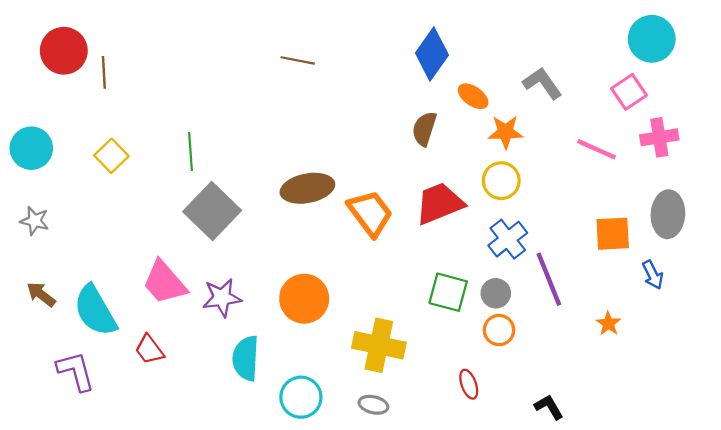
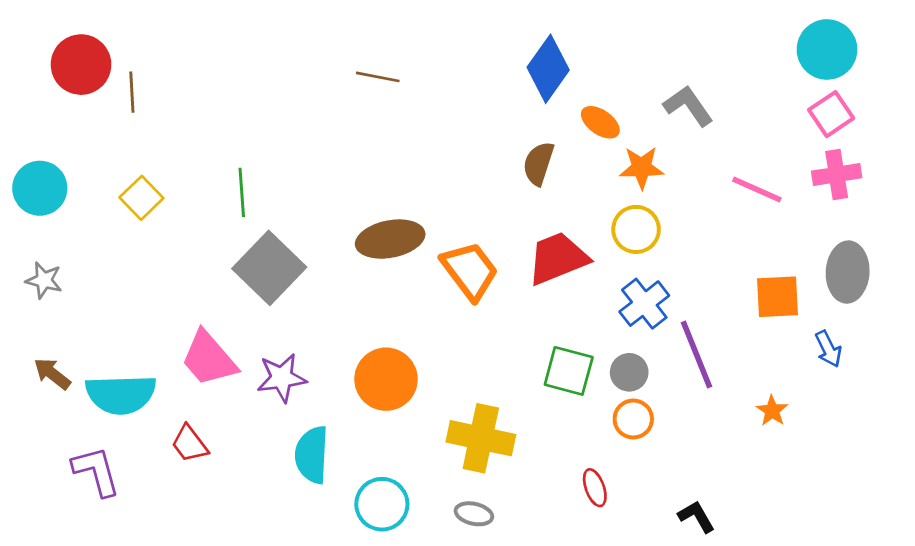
pink square: (629, 92) -> (831, 114), moved
cyan semicircle: (95, 311) -> (121, 394), turned -62

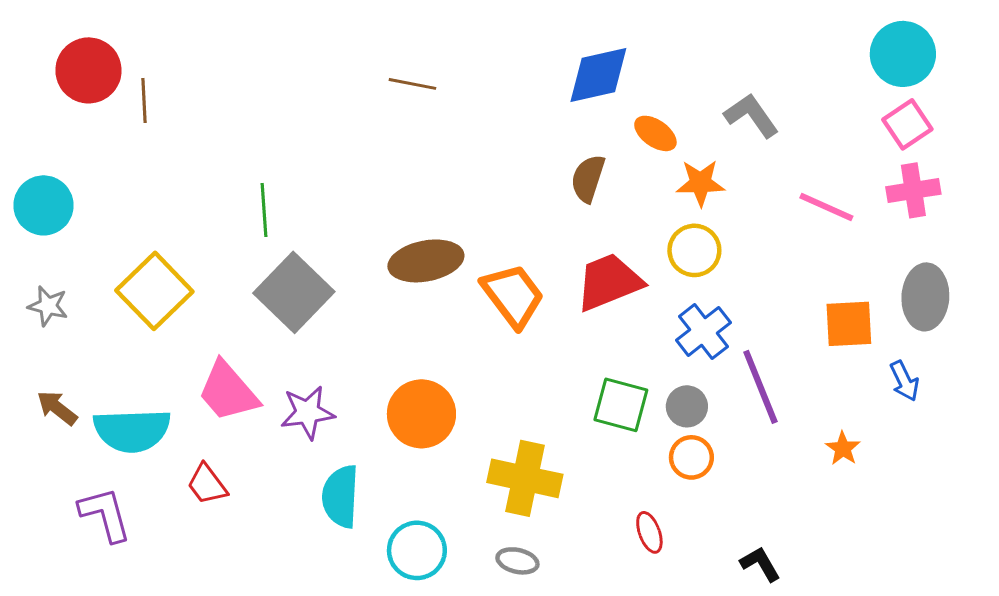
blue diamond: (548, 69) -> (598, 75), turned 42
yellow square: (141, 198) -> (154, 291), moved, size x1.6

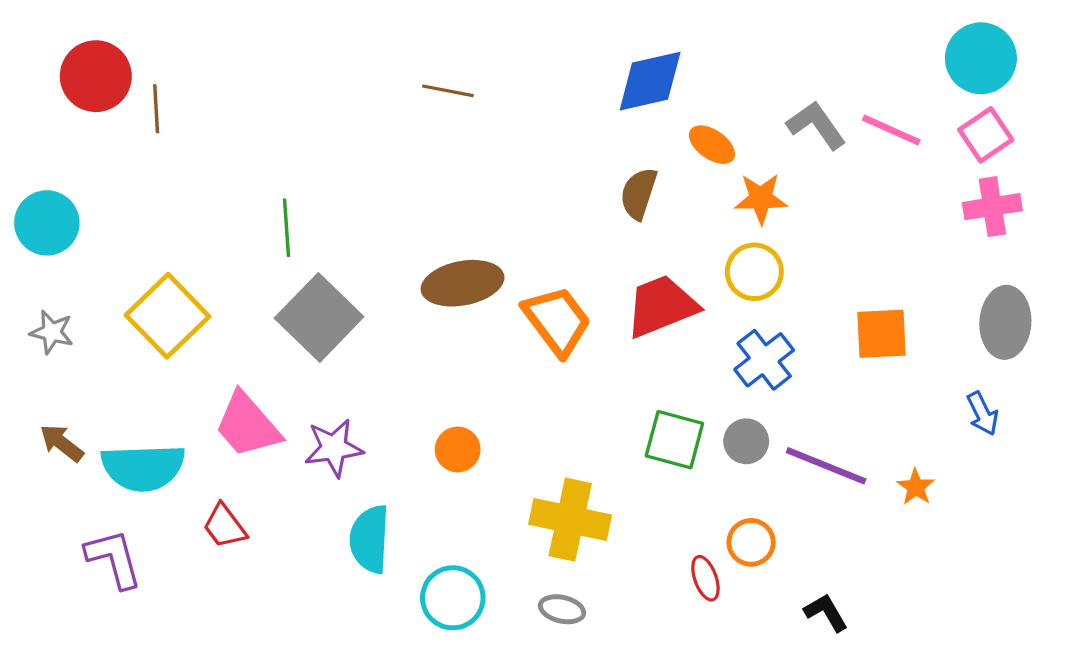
pink line: (826, 207) -> (891, 130), moved
orange square: (849, 324) -> (881, 334), moved
purple line: (760, 387) -> (826, 466), moved, turned -46
orange circle: (421, 414) -> (458, 449), size x0.6
orange circle: (691, 457) -> (751, 542), moved

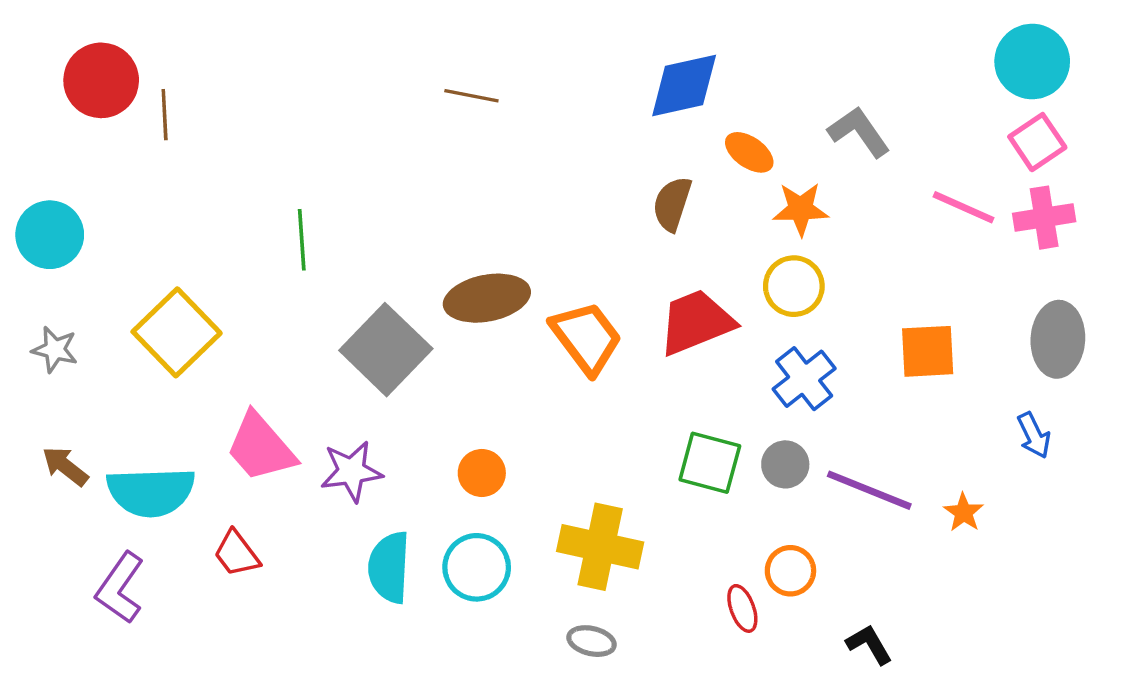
pink line: (891, 130) -> (964, 207), moved
gray square: (319, 317) -> (386, 350), moved
purple L-shape: (114, 559) -> (120, 588), turned -130
cyan circle: (453, 598) -> (477, 567), moved

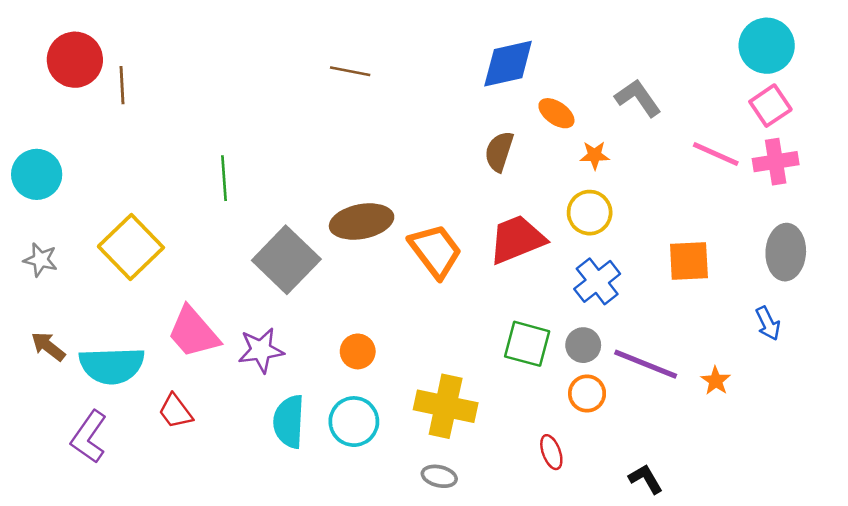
orange star: (801, 209) -> (595, 155), size x0.7
orange circle: (790, 571) -> (587, 393), moved

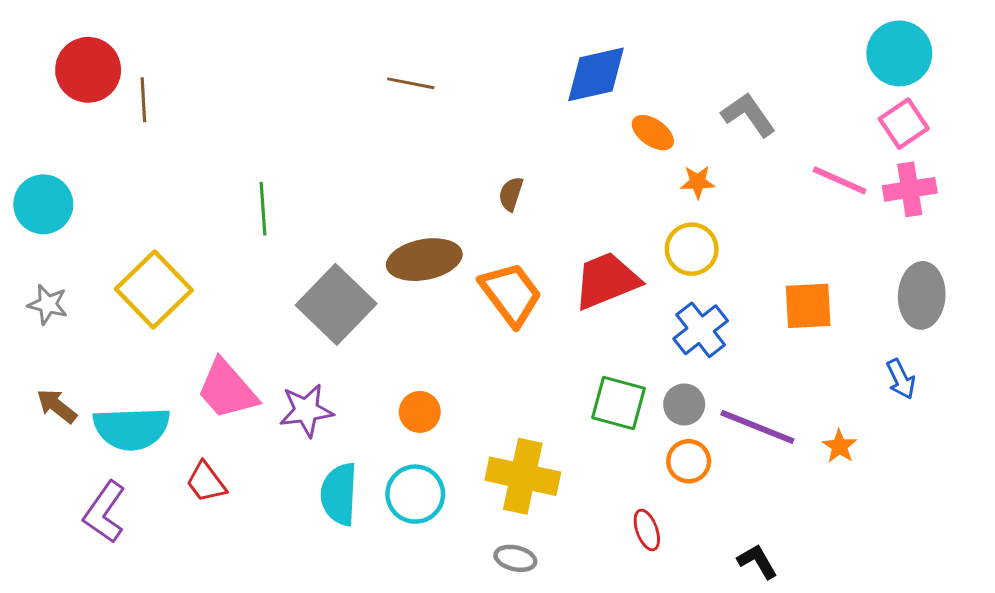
brown semicircle: (499, 151) -> (511, 194), moved, size x0.7

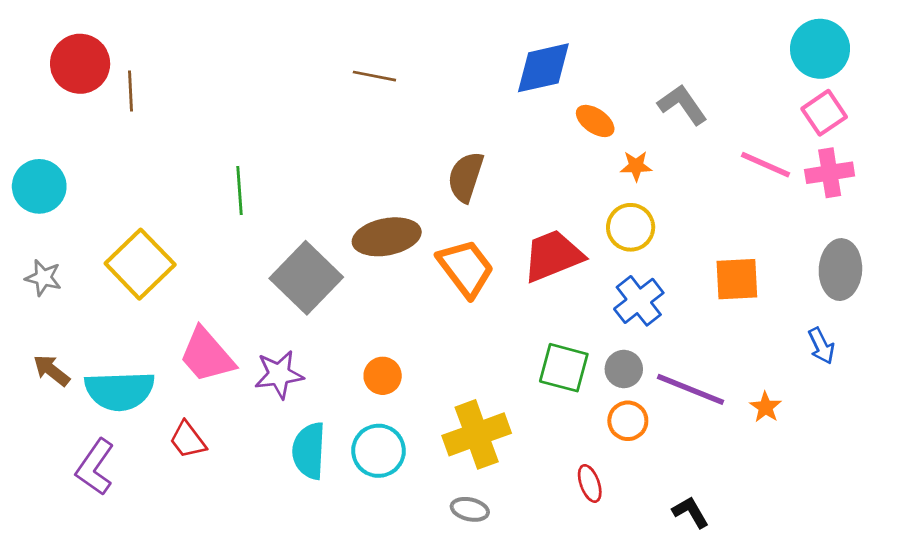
brown semicircle: (511, 194) -> (466, 177), size x1.6
yellow cross: (523, 476) -> (477, 434), turned -32

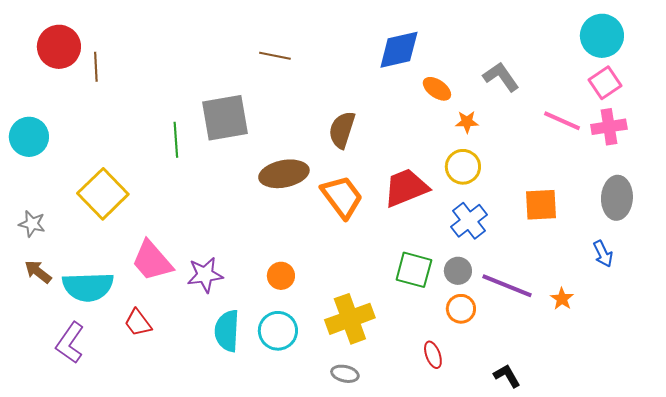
gray star: (43, 278) -> (32, 224), moved
gray square: (306, 278) -> (225, 118), moved, turned 36

